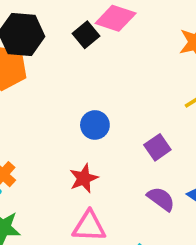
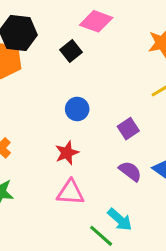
black square: (86, 35) -> (71, 51), moved

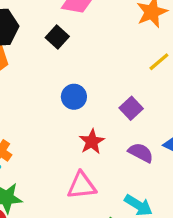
red star: (67, 153) -> (92, 142), moved

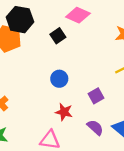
red star: (92, 142) -> (64, 112), turned 30

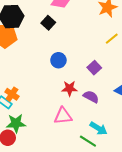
purple semicircle: (95, 127) -> (91, 97), moved

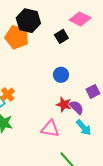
purple semicircle: (91, 97) -> (76, 107), moved
cyan arrow: (98, 128) -> (84, 128), moved

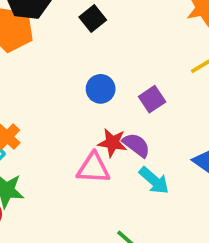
purple square: (93, 91) -> (152, 99), moved
pink triangle: (50, 129) -> (93, 168), moved

